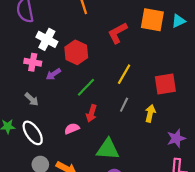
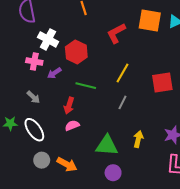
green line: (86, 87) -> (86, 86), turned 60
red arrow: (91, 113) -> (69, 106), moved
yellow arrow: (150, 113) -> (138, 139), moved

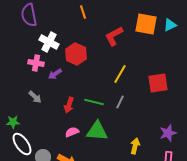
green line: (86, 86) -> (94, 102), moved
pink semicircle: (72, 125) -> (72, 132), moved
white ellipse: (34, 130) -> (22, 144), moved
yellow arrow: (138, 139) -> (135, 146), moved
green triangle: (107, 145) -> (97, 131), moved

